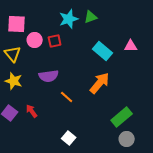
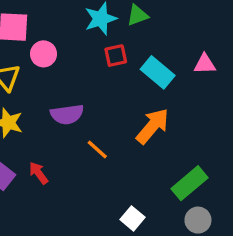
red square: (55, 41) -> (116, 56), moved
white square: (69, 138) -> (132, 218), moved

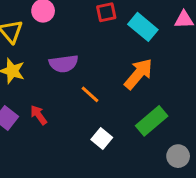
green rectangle: (190, 183) -> (152, 121), moved
white square: (132, 218) -> (102, 138), moved

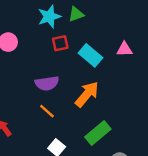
purple semicircle: (64, 64) -> (47, 83), moved

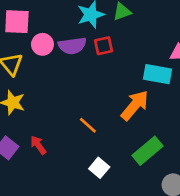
cyan rectangle: (91, 55) -> (157, 74), moved, turned -30
purple semicircle: (47, 83) -> (72, 46), moved

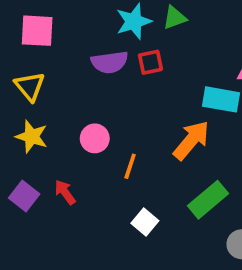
pink circle: (42, 44) -> (95, 138), moved
orange line: (88, 125) -> (130, 166), turned 66

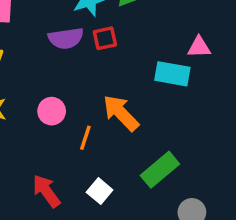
orange arrow: (191, 140) -> (121, 113), moved, turned -84
red arrow: (65, 192) -> (46, 191), moved, size x1.4

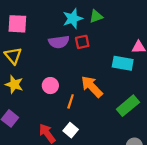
green rectangle: (160, 170) -> (128, 106), moved
white square: (100, 191) -> (71, 130), moved

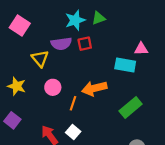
pink square: (17, 24) -> (20, 26), turned 30
yellow triangle: (13, 56) -> (40, 59), moved
orange arrow: (92, 87) -> (94, 88), turned -60

